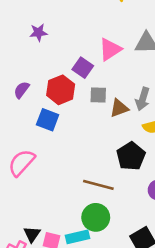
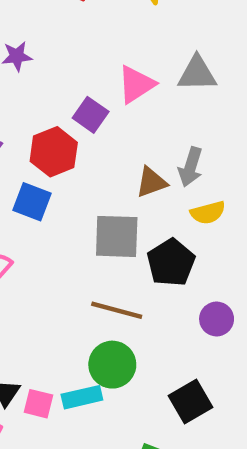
gray square: (98, 95) -> (117, 236), moved, size x1.6

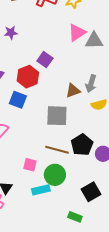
pink triangle: (136, 84) -> (77, 33), moved
black pentagon: (171, 263) -> (82, 145), moved
pink square: (38, 404) -> (30, 165), moved

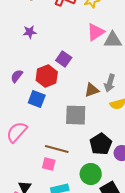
brown line: (57, 150) -> (57, 149), moved
green circle: (55, 175) -> (91, 174), moved

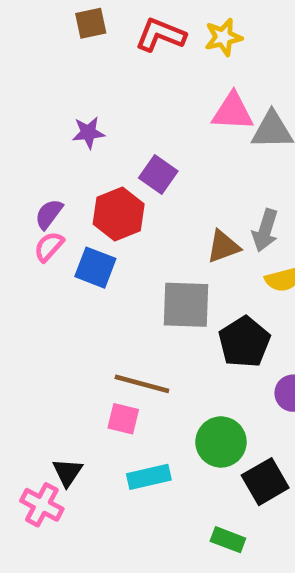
purple star: (30, 32) -> (88, 133), moved
pink triangle: (96, 32) -> (233, 112), turned 36
pink semicircle: (17, 132) -> (49, 247), moved, size x0.6
black pentagon: (101, 144) -> (244, 342), moved

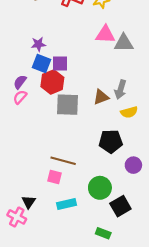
purple square: (158, 174) -> (60, 64), moved, turned -35
blue square: (95, 268) -> (42, 64), moved
gray square: (186, 305) -> (68, 105), moved
black pentagon: (244, 342) -> (111, 141), turned 30

